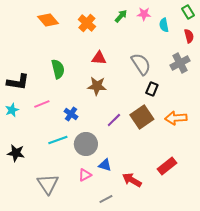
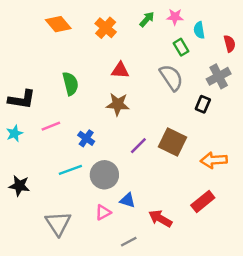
green rectangle: (188, 12) -> (181, 47), moved
black rectangle: (152, 89) -> (203, 104), moved
brown square: (142, 117) -> (172, 142), turned -30
orange arrow: (176, 118) -> (214, 160), moved

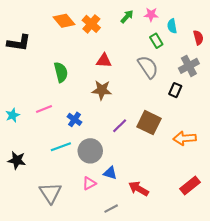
orange diamond: (58, 24) -> (64, 21), moved
black L-shape: (22, 99) -> (19, 43), moved
red rectangle: (203, 202) -> (190, 186), moved

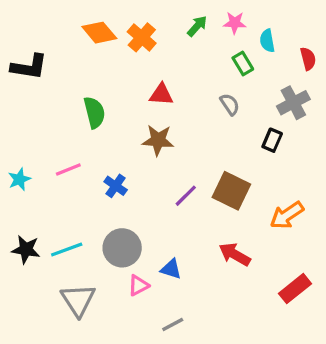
gray semicircle: (148, 67) -> (230, 104), size x0.6
orange arrow: (185, 138) -> (287, 215), turned -30
cyan line: (61, 147) -> (67, 249), moved
gray circle: (90, 151) -> (122, 248), moved
red arrow: (139, 189) -> (235, 254), moved

